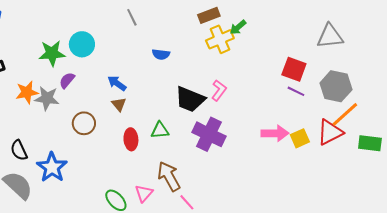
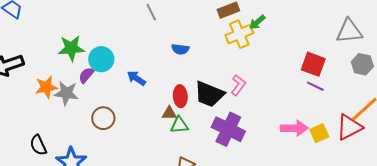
cyan circle: (82, 44) -> (101, 59), moved
gray hexagon: (336, 86) -> (362, 64), moved, size x0.7
brown triangle: (119, 104) -> (169, 113), moved, turned -49
red ellipse: (131, 139) -> (180, 96), moved

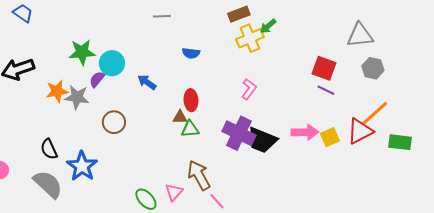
gray line: (151, 12) -> (162, 16), turned -66
black trapezoid: (209, 94) -> (262, 140), moved

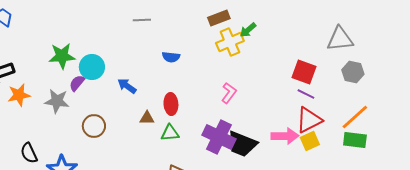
orange star: (57, 91) -> (19, 95), moved
brown triangle: (180, 117) -> (147, 118), moved
red triangle: (360, 131) -> (309, 120), moved
green rectangle: (400, 142) -> (355, 140), moved

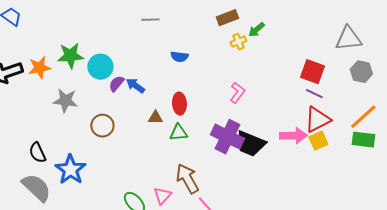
yellow cross: (230, 42) -> (238, 42), size x0.6
purple semicircle: (77, 83) -> (116, 84), moved
orange star: (19, 95) -> (39, 68), moved

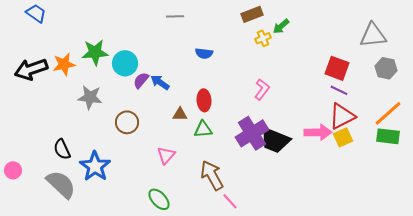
purple cross: (227, 137) -> (252, 133), turned 32
pink triangle: (162, 196) -> (166, 155), moved

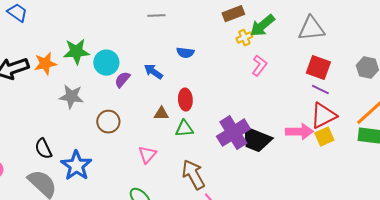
green arrow: (281, 26) -> (262, 26), size x1.5
gray triangle: (373, 35) -> (311, 29), moved
blue arrow: (160, 82) -> (153, 72), moved
pink L-shape: (262, 89) -> (259, 66), moved

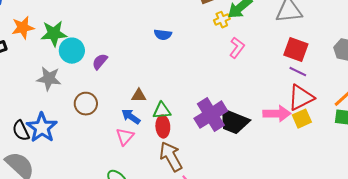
cyan circle: (106, 63) -> (72, 51), moved
orange star: (45, 64) -> (23, 28), moved
blue arrow: (153, 72) -> (131, 117), moved
red ellipse: (185, 100) -> (163, 127), moved
blue star: (76, 166) -> (42, 128), moved

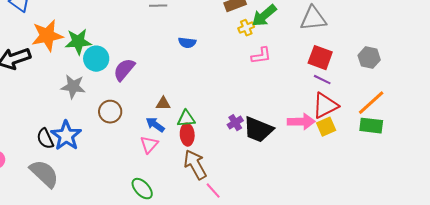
orange star: (23, 28) -> (47, 36), size x1.4
pink L-shape: (237, 48) -> (261, 56), turned 45
purple semicircle: (100, 62) -> (124, 70), size x1.4
purple cross: (211, 115) -> (235, 123), size x0.5

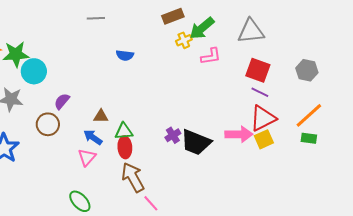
pink L-shape: (261, 56) -> (211, 56), moved
purple semicircle: (124, 70) -> (62, 101), moved, size x0.7
green rectangle: (371, 126) -> (309, 138), size x0.7

